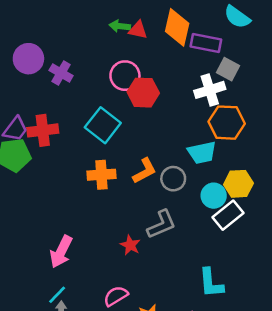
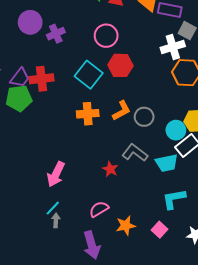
purple cross: (61, 73) -> (56, 34), turned 36
red hexagon: (143, 93) -> (120, 65), moved
cyan trapezoid: (202, 153) -> (167, 163), moved
gray L-shape: (161, 224) -> (135, 153), turned -120
cyan L-shape: (211, 283) -> (174, 199), turned 85

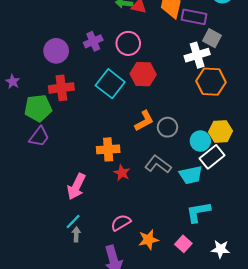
purple circle: (30, 22) -> (56, 51), moved
purple cross: (56, 34) -> (93, 41), moved
purple trapezoid: (20, 78) -> (39, 137), moved
orange cross: (88, 114) -> (108, 149), moved
red star: (110, 169) -> (122, 173), moved

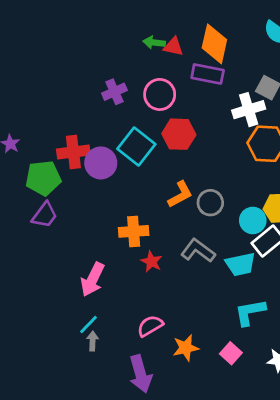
purple rectangle: (194, 17) -> (208, 74), moved
purple circle: (56, 51) -> (101, 163), moved

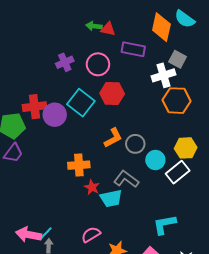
orange diamond: (214, 44) -> (161, 27), moved
cyan circle: (253, 220) -> (155, 160), moved
cyan trapezoid: (240, 264) -> (111, 198), moved
pink arrow: (93, 279) -> (28, 235), moved, turned 75

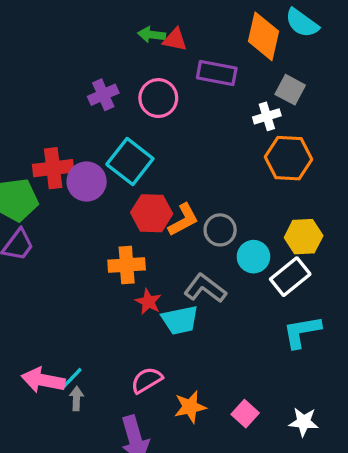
white cross: (163, 75) -> (267, 116), size x0.7
red hexagon: (112, 94) -> (152, 213), moved
cyan L-shape: (164, 224) -> (302, 332), moved

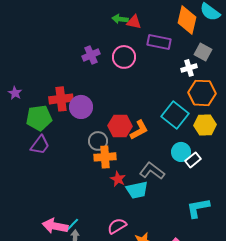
cyan square: (130, 161) -> (175, 115), moved
gray circle: (220, 230) -> (98, 141), moved
yellow hexagon: (304, 237) -> (205, 125), moved
white rectangle: (290, 277) -> (193, 160), moved, size x0.7
cyan L-shape: (302, 332) -> (198, 208), moved

